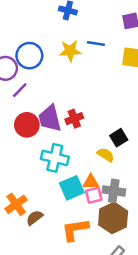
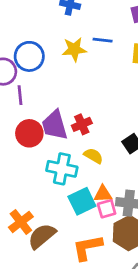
purple line: (20, 90) -> (20, 95), turned -48
yellow semicircle: (106, 155) -> (93, 156), moved
brown semicircle: (35, 218) -> (42, 236), size x1.5

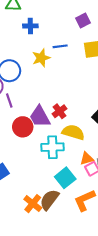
yellow semicircle: (93, 156) -> (73, 132), size x1.5
cyan square: (82, 201) -> (65, 178), moved
orange cross: (21, 222) -> (33, 204), moved

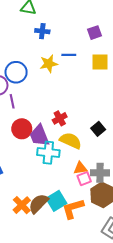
purple trapezoid: (40, 117) -> (39, 136), moved
cyan square: (65, 178) -> (56, 201), moved

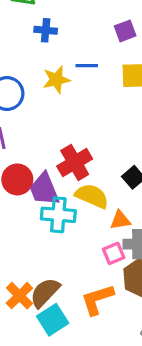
red cross: (60, 118) -> (75, 162), size x1.5
orange triangle: (80, 168) -> (120, 220), moved
cyan square: (56, 201) -> (53, 320), moved

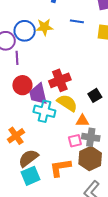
yellow star: (56, 80) -> (44, 27), moved
orange cross: (19, 296) -> (16, 136), moved

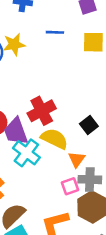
cyan cross: (44, 111) -> (26, 153), turned 30
orange triangle: (82, 121) -> (77, 159), turned -48

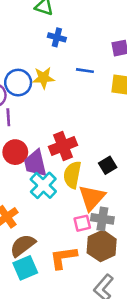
yellow semicircle: (54, 139) -> (72, 175), turned -112
orange triangle: (77, 159) -> (92, 198), size x1.6

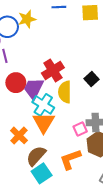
purple trapezoid: (35, 163) -> (34, 88), turned 50
orange triangle: (92, 198) -> (44, 122), moved

